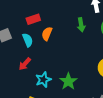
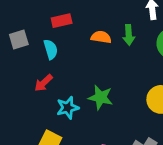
orange semicircle: (47, 34) -> (101, 37), moved, turned 72
green star: (68, 81) -> (101, 97), moved, turned -30

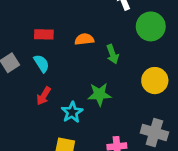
red rectangle: (62, 21) -> (44, 34), turned 30
green arrow: (129, 35) -> (113, 54), moved

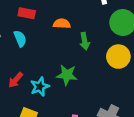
yellow circle: (155, 81) -> (118, 57), moved
red arrow: (44, 96) -> (16, 80), moved

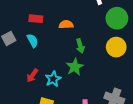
green arrow: (85, 41) -> (80, 46), moved
green star: (67, 75) -> (75, 67), turned -30

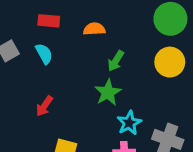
green arrow: (80, 46) -> (116, 61), turned 48
cyan star: (53, 79) -> (129, 123), moved

